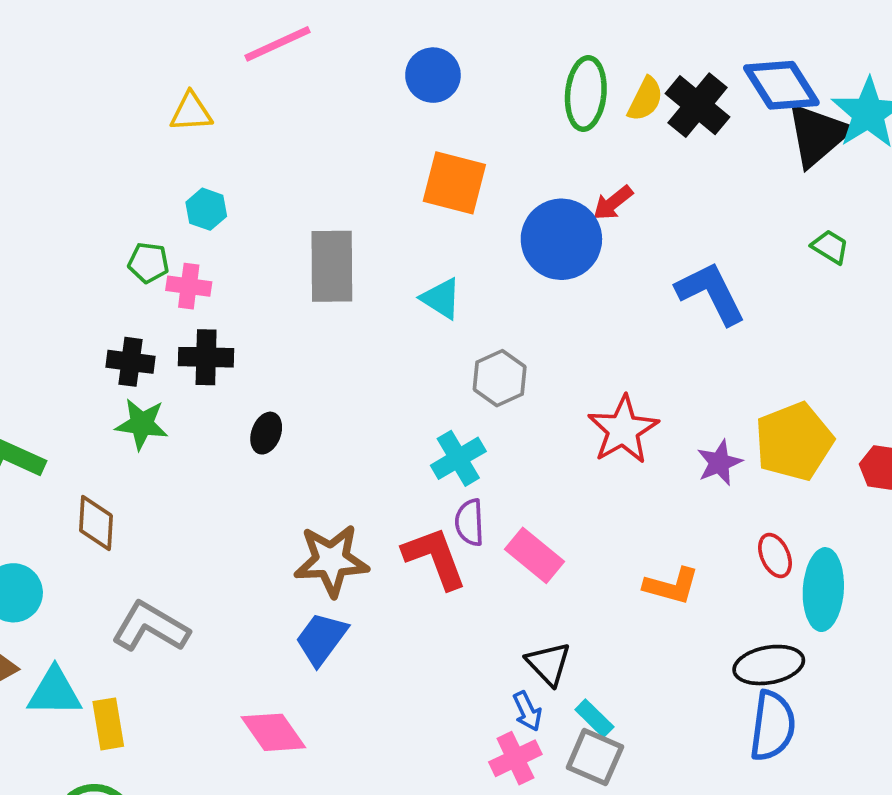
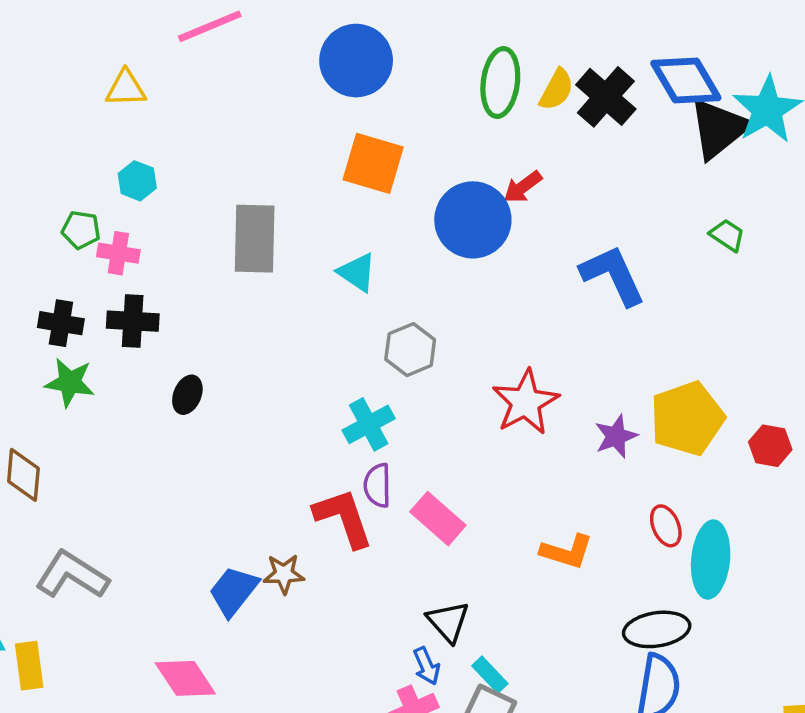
blue circle: (433, 75) -> (356, 61), size x1.4
brown star: (331, 560) -> (284, 574), moved, size x0.6

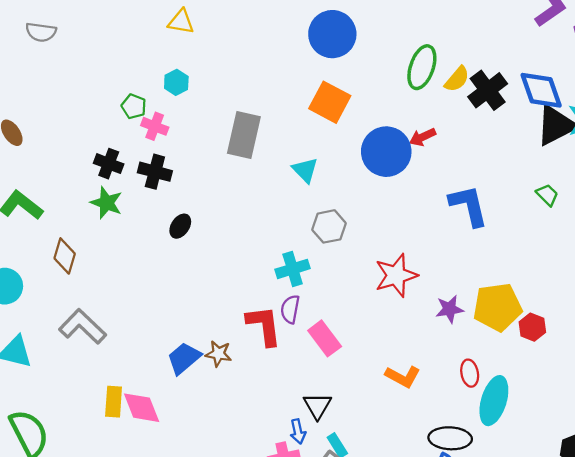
red hexagon: (770, 446) -> (532, 327), moved
yellow rectangle: (29, 666) -> (114, 402), moved

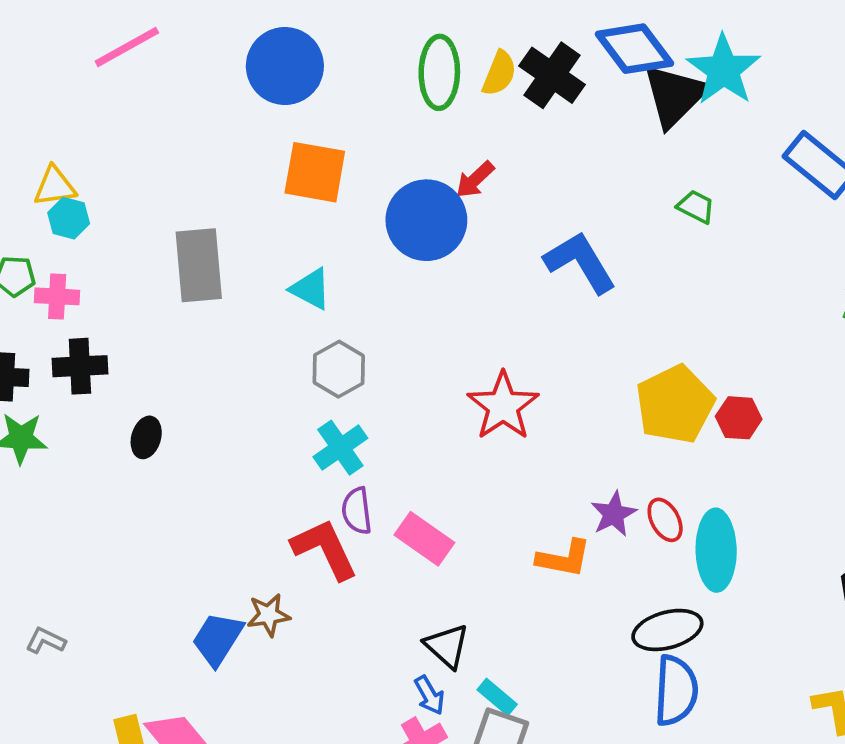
yellow triangle: (181, 22) -> (55, 186), moved
gray hexagon: (329, 226) -> (339, 369), moved
purple star: (449, 309) -> (614, 514), moved
gray L-shape: (83, 326) -> (46, 641), size x0.5

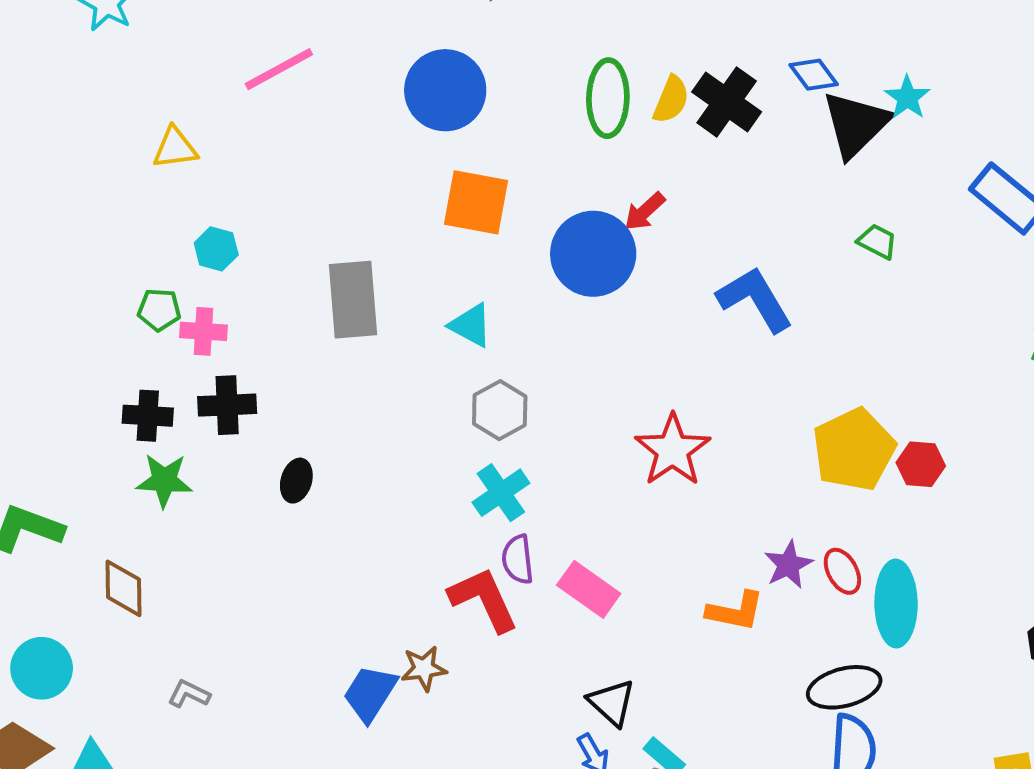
blue diamond: (634, 49) -> (814, 75), size x0.6
cyan star: (723, 70) -> (907, 98), size x0.6
yellow triangle: (55, 186) -> (175, 148), moved

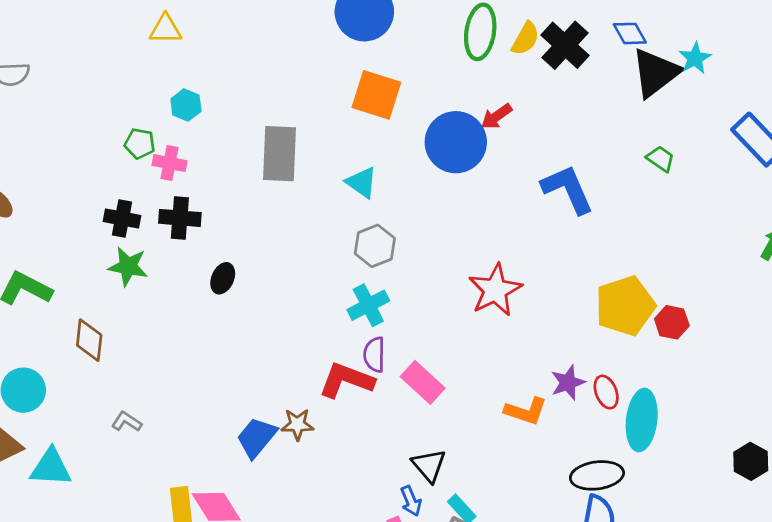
red L-shape: (484, 599) -> (346, 380), turned -52

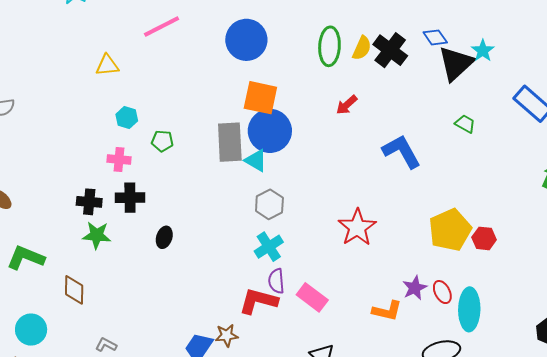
blue circle: (456, 142) -> (270, 131), moved
green pentagon: (140, 144) -> (162, 141), moved
gray rectangle: (279, 154) -> (230, 142), moved

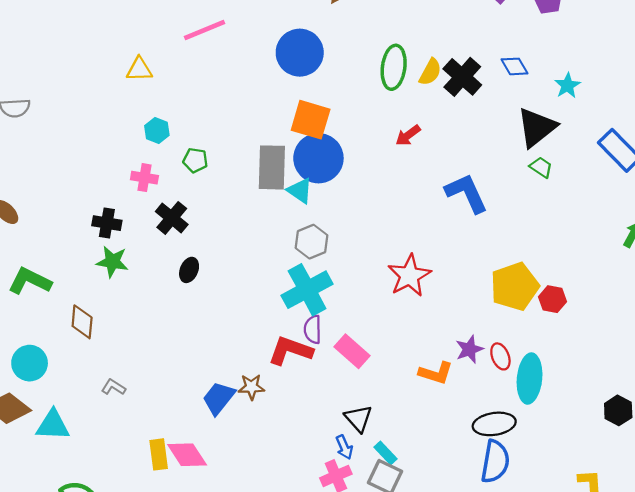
black triangle: (456, 63) -> (537, 127), moved
black cross: (130, 198) -> (172, 218), moved, turned 36
cyan cross: (269, 247) -> (307, 290), size x1.5

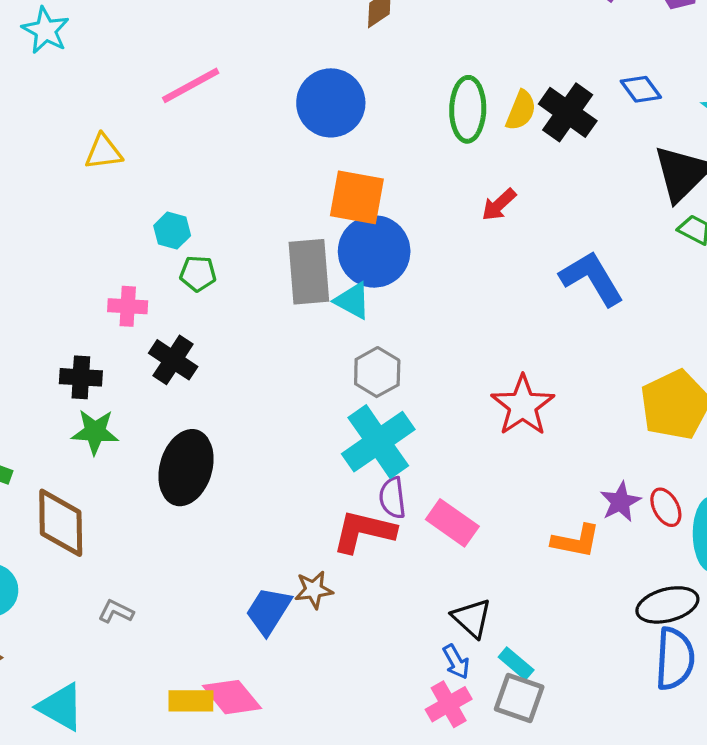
cyan hexagon: (157, 131) -> (172, 231), moved
black ellipse: (189, 270) -> (186, 468), moved, size x2.0
brown diamond: (82, 322) -> (61, 523), size x1.4
cyan triangle: (53, 425) -> (61, 707), moved, turned 33
yellow rectangle: (159, 454) -> (191, 701), turned -76

